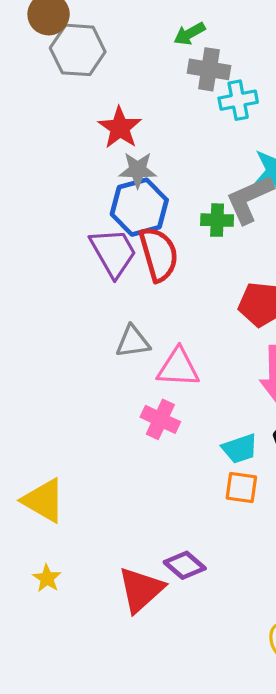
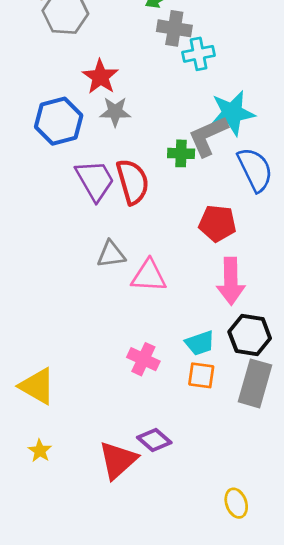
blue hexagon: (139, 207) -> (59, 121), moved
pink cross: (160, 419) -> (143, 359), moved

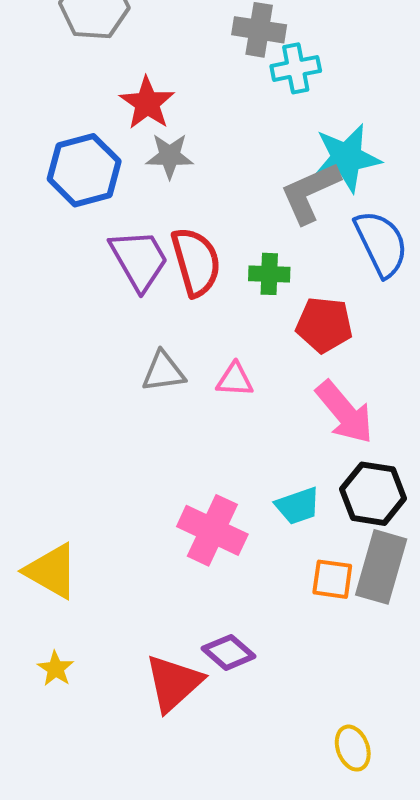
green cross: (181, 153) -> (269, 274), moved
pink triangle: (149, 276) -> (235, 380), moved, size x0.7
pink arrow: (231, 281) -> (345, 412), turned -39
pink cross: (143, 359) -> (212, 530), size x1.4
orange square: (201, 375) -> (332, 579), moved

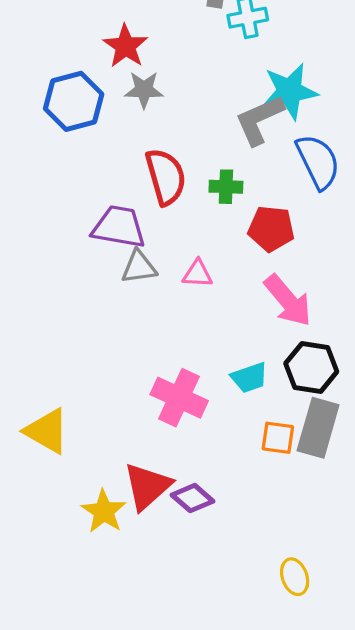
purple trapezoid: (139, 260) -> (119, 227), moved, turned -50
yellow star: (56, 669) -> (104, 511), moved, size x1.5
red triangle: (174, 683) -> (147, 486), moved

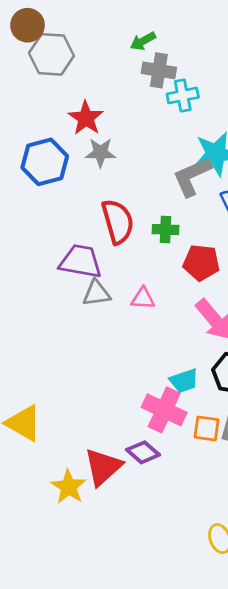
pink cross: (179, 398) -> (164, 410), moved
purple diamond: (192, 498) -> (143, 452), moved

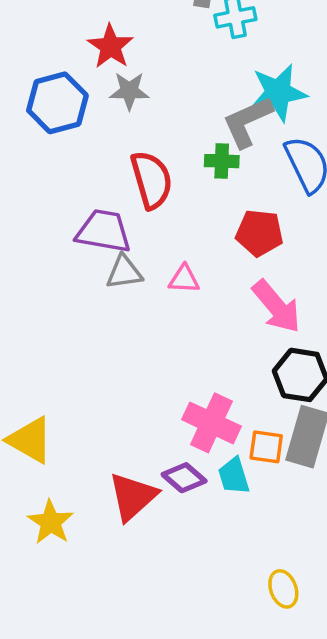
green cross: (165, 229) -> (222, 161), moved
cyan trapezoid: (184, 381) -> (234, 476), moved, turned 92
yellow star: (69, 487) -> (51, 522), moved

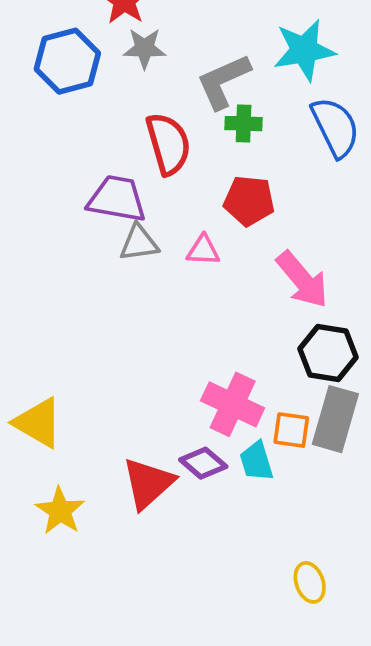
gray L-shape: (247, 122) -> (223, 81), moved
red pentagon: (259, 233) -> (249, 201), moved

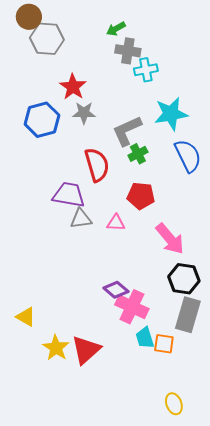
green cross: (244, 124) -> (138, 154), turned -30
yellow triangle: (38, 423) -> (26, 317), size x0.7
orange square: (291, 430) -> (164, 344), moved
purple diamond: (203, 463) -> (116, 290), moved
yellow star: (60, 511) -> (56, 348), moved

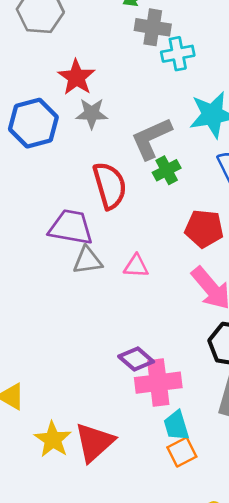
red pentagon: (141, 196) -> (204, 229), moved
pink cross: (132, 307) -> (158, 383), turned -32
orange square: (164, 344) -> (182, 452), moved, turned -35

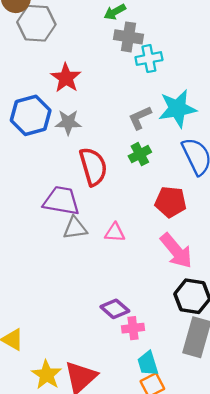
gray star: (92, 113) -> (68, 122), moved
gray L-shape: (151, 138) -> (140, 118), moved, size x0.7
pink cross: (158, 383) -> (133, 328), size x0.6

